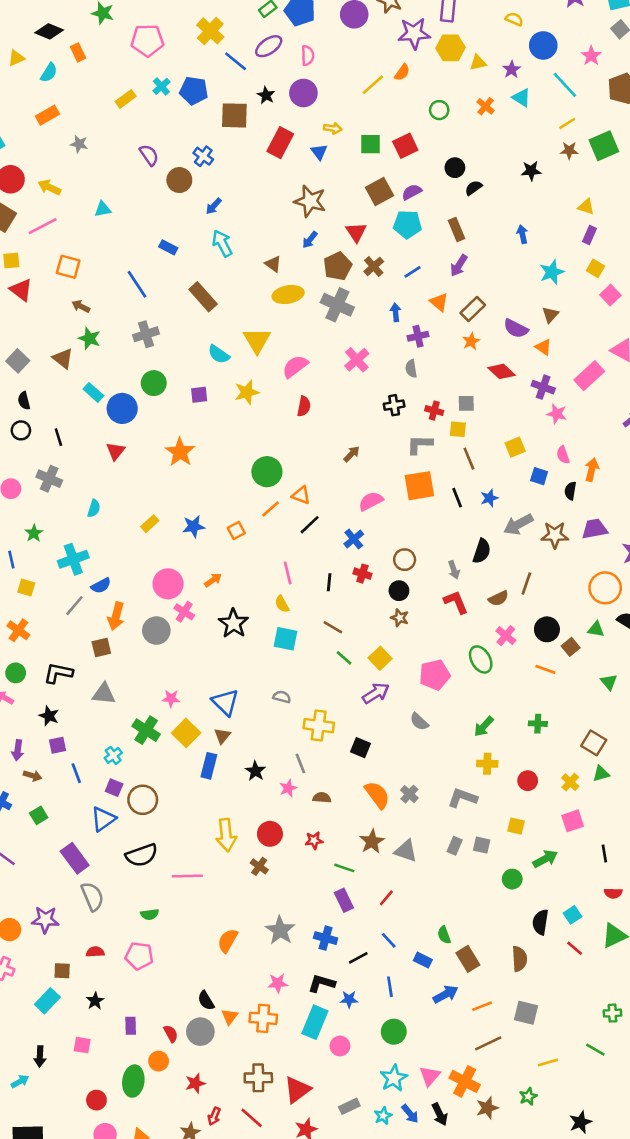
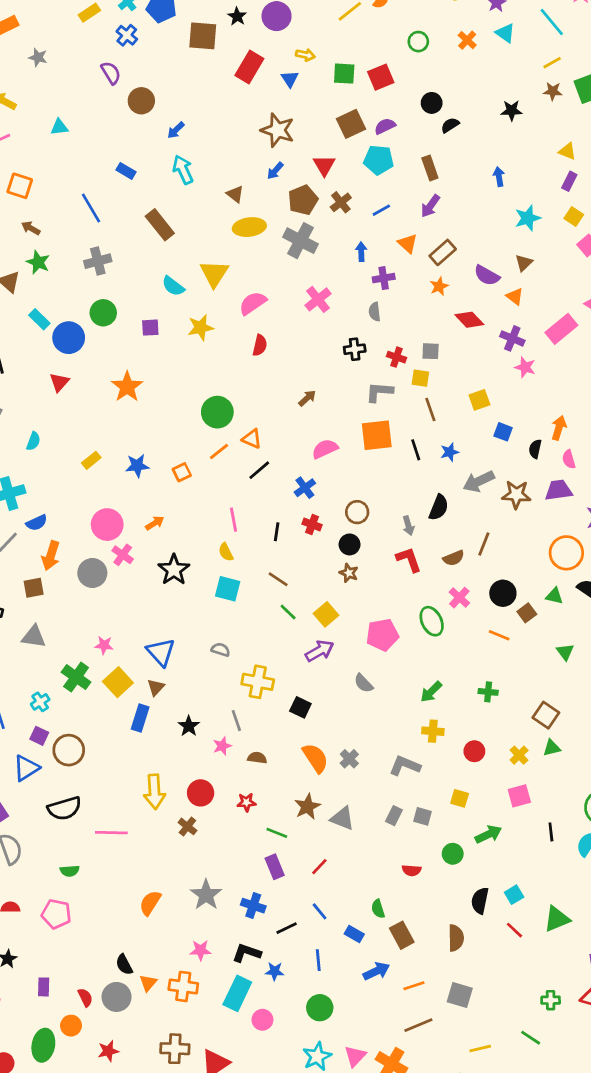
blue cross: (203, 156) -> (127, 35), moved
pink semicircle: (563, 455) -> (569, 459), moved
red semicircle: (613, 893) -> (412, 870), moved

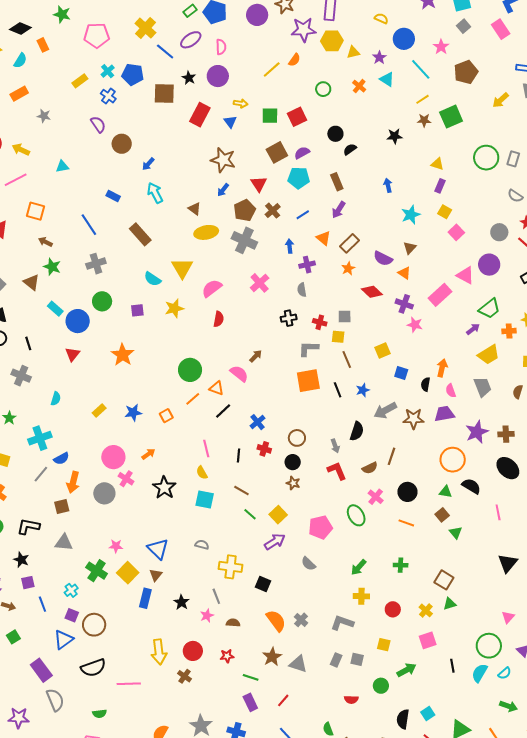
pink semicircle: (325, 449) -> (239, 374), moved, turned 66
brown square: (527, 613) -> (442, 515), moved

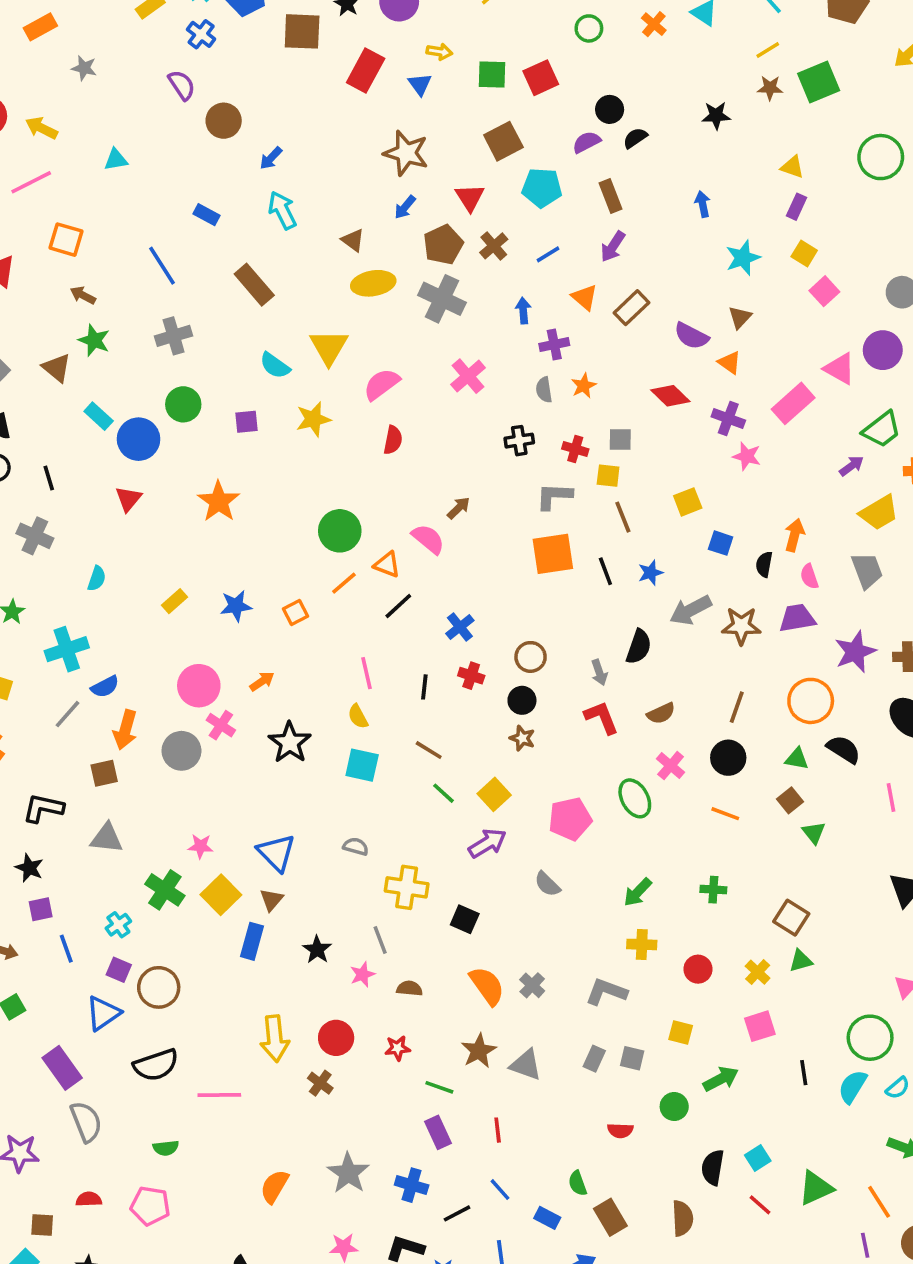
purple semicircle: (302, 153) -> (586, 142), moved
orange star: (348, 268) -> (584, 386), moved
brown line: (391, 456) -> (737, 707), moved
red line: (283, 700) -> (498, 1130), turned -48

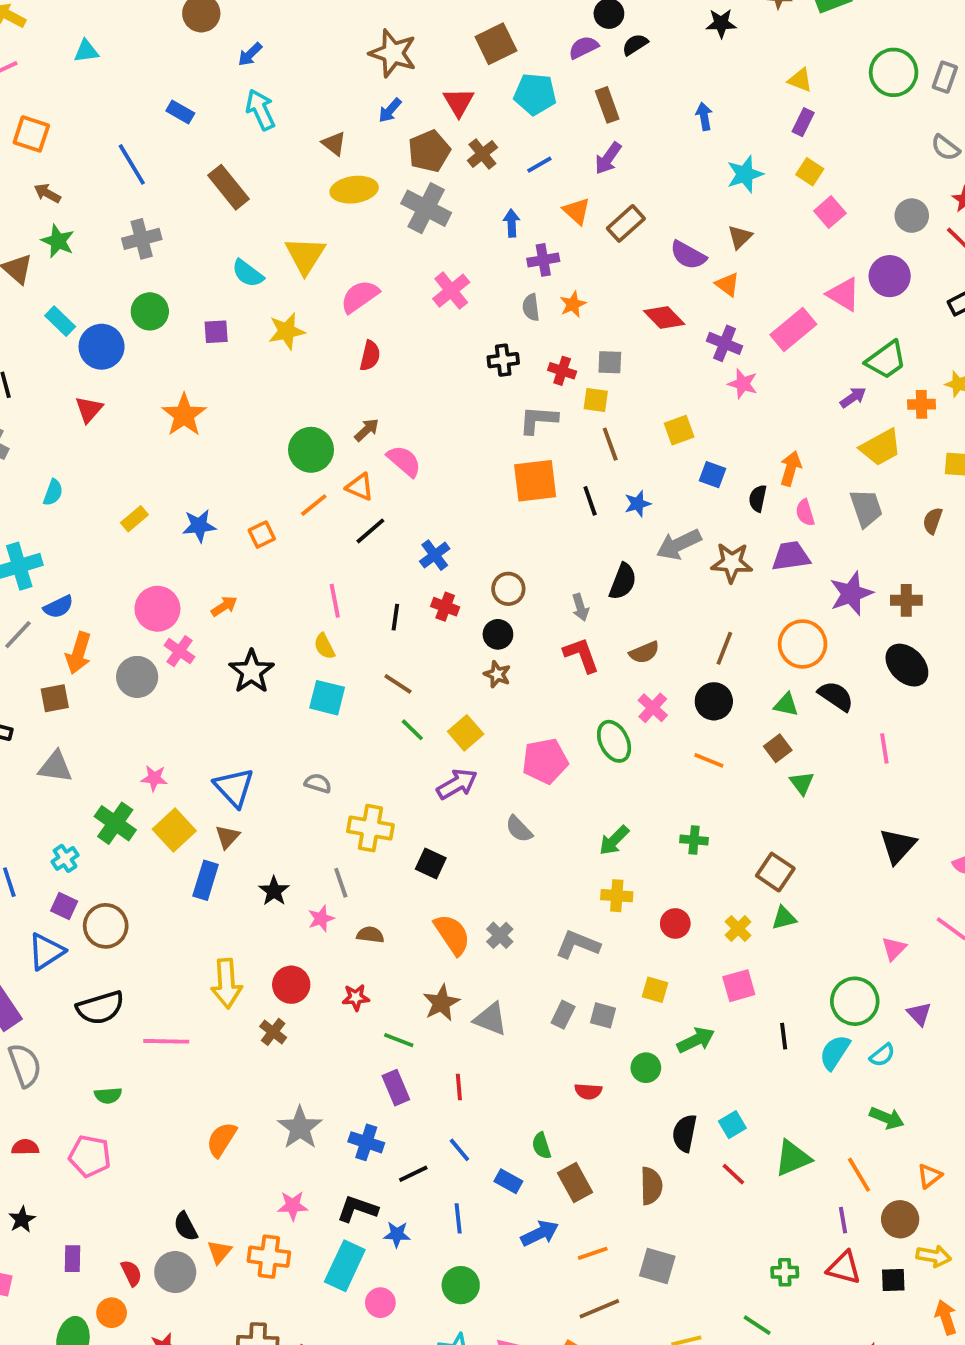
brown arrow: (459, 508) -> (367, 430), moved

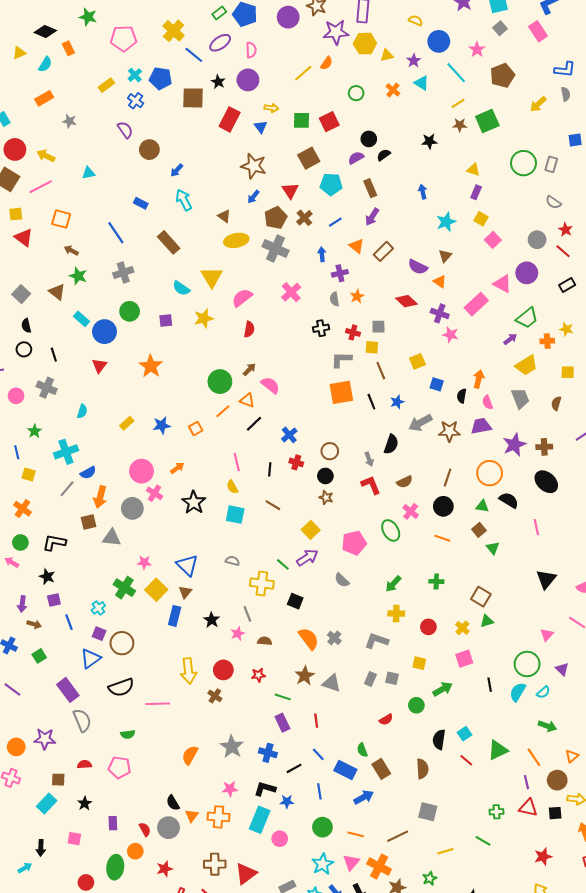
green line: (412, 730) -> (283, 564), moved
gray triangle: (55, 767) -> (112, 538), moved
red semicircle: (588, 1091) -> (386, 720), turned -32
blue rectangle: (508, 1181) -> (345, 770), size x1.5
orange line: (593, 1253) -> (356, 834), moved, turned 35

